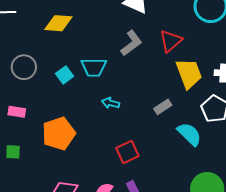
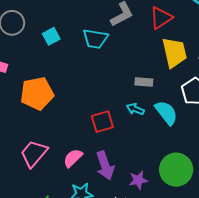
cyan trapezoid: (94, 67) -> (95, 39), moved
cyan arrow: (111, 103) -> (135, 109), moved
gray rectangle: (163, 107) -> (144, 82), turned 30

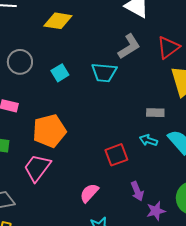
pink trapezoid: (34, 154) -> (37, 168), moved
purple arrow: (105, 166) -> (137, 191), moved, size x0.7

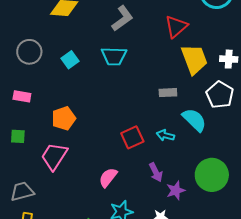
gray L-shape: (129, 46) -> (122, 18), moved
orange pentagon: (49, 131) -> (64, 118), size x0.7
cyan arrow: (148, 140) -> (165, 135), moved

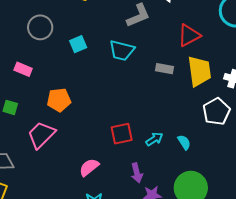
gray rectangle: (168, 93) -> (164, 69), moved
cyan semicircle: (194, 120) -> (184, 142), moved, size x0.6
cyan arrow: (165, 135) -> (154, 139), turned 120

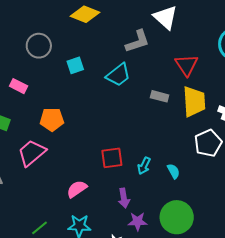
red triangle: (189, 35) -> (187, 65), turned -40
cyan trapezoid: (122, 50) -> (118, 75), turned -56
cyan arrow: (154, 139) -> (144, 166), turned 144

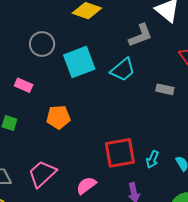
cyan square: (75, 65) -> (79, 62), size x1.8
pink trapezoid: (32, 153) -> (42, 174), moved
red square: (112, 158) -> (120, 153), size x1.4

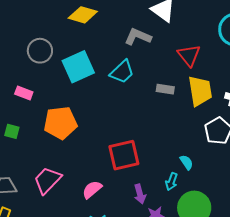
gray L-shape: (140, 35) -> (138, 37), turned -132
orange pentagon: (58, 117) -> (60, 123), size x1.4
cyan arrow: (152, 159) -> (172, 182), moved

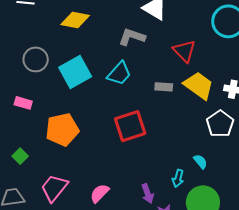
yellow trapezoid: (200, 91) -> (199, 86), turned -40
green square: (12, 131) -> (20, 156), moved, turned 35
red square: (124, 155) -> (130, 126), moved
cyan semicircle: (187, 162) -> (200, 162), moved

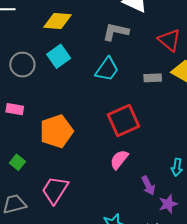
cyan square: (75, 72) -> (59, 56), moved, size x0.7
pink semicircle: (100, 193) -> (119, 160), moved

